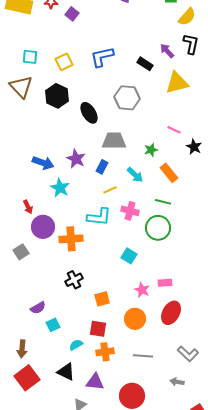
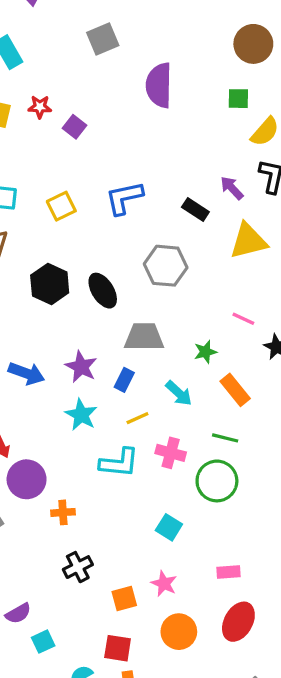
black hexagon: (57, 96) -> (50, 284), moved
cyan star: (60, 188) -> (81, 415), moved
orange cross: (71, 239) -> (63, 512), moved, size x0.6
pink star: (142, 290) -> (164, 584), moved

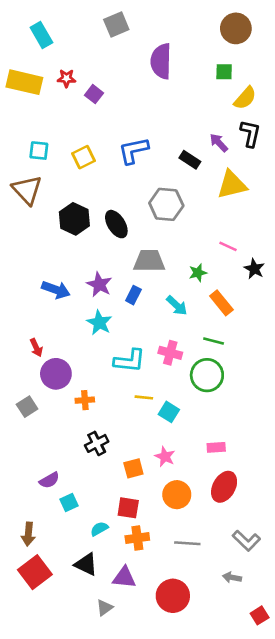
yellow line: (137, 418) -> (144, 397), moved, turned 30

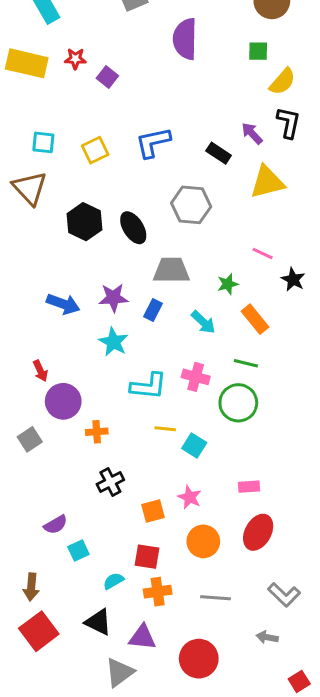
purple star: (99, 285) -> (113, 298), turned -30
gray triangle: (105, 608) -> (120, 672), size x1.5

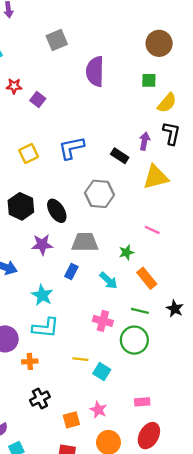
purple arrow: (252, 133) -> (144, 141), turned 54
black star: (293, 279) -> (175, 309), moved
purple star: (113, 298) -> (42, 245), moved
cyan L-shape: (148, 386) -> (46, 328), moved

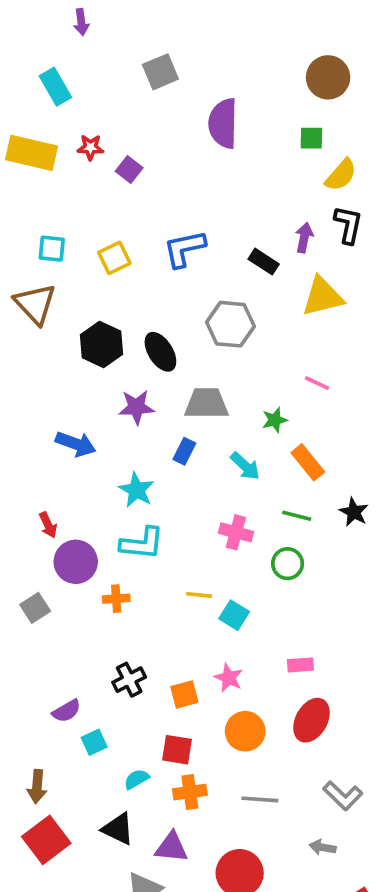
green circle: (134, 340) -> (288, 564), size x0.7
black cross: (40, 399) -> (129, 680), moved

